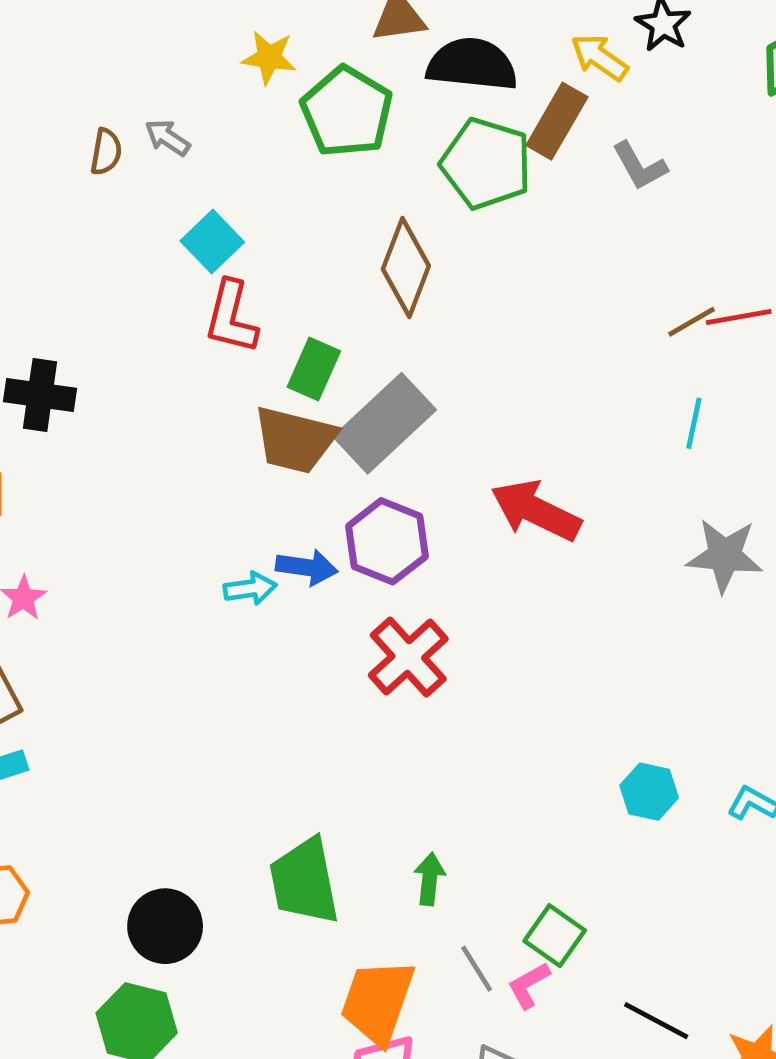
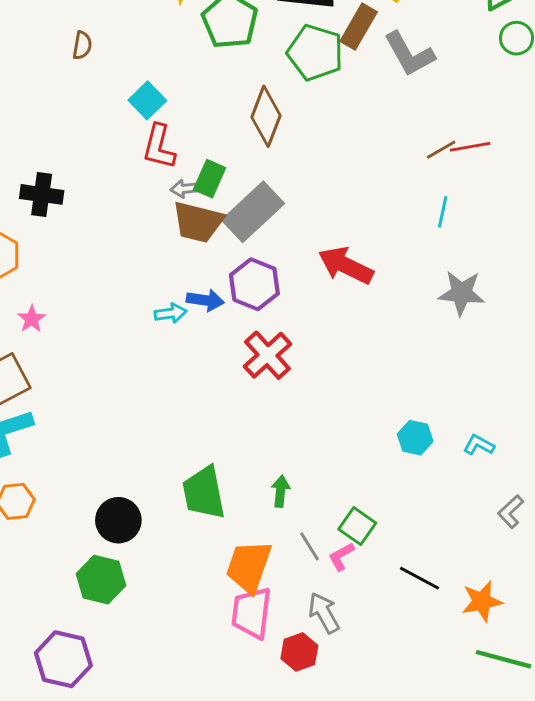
gray arrow: (167, 138) -> (185, 189), moved, turned -40
gray L-shape: (640, 166) -> (409, 54), size x1.5

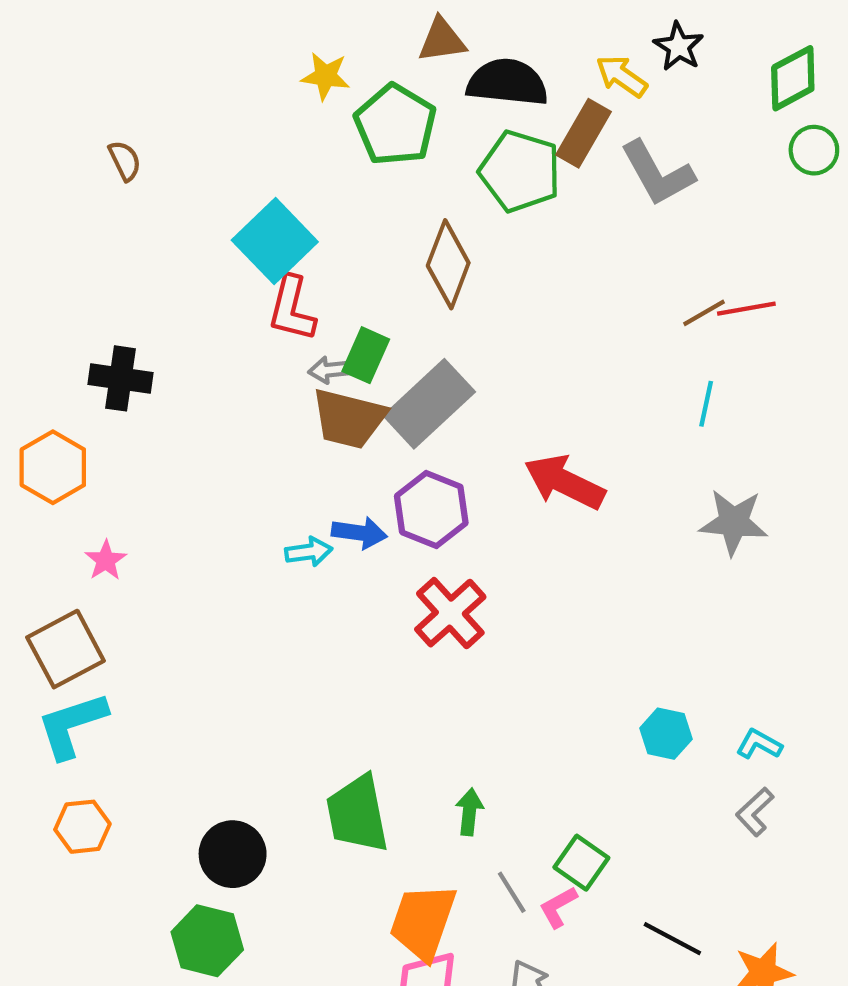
brown semicircle: (82, 45) -> (125, 161), moved, turned -36
cyan square: (147, 100) -> (275, 241), size x1.5
gray L-shape: (511, 512) -> (755, 812), moved

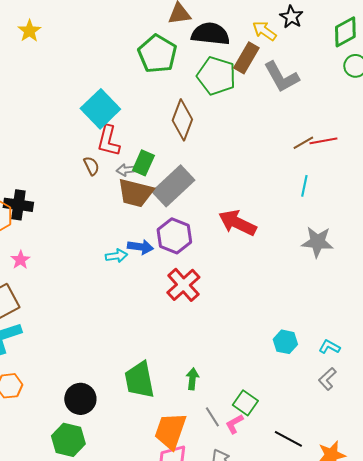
yellow star: (326, 76) -> (29, 31), moved, turned 30
brown semicircle: (125, 161) -> (91, 166), moved
black cross: (121, 378) -> (18, 205), moved

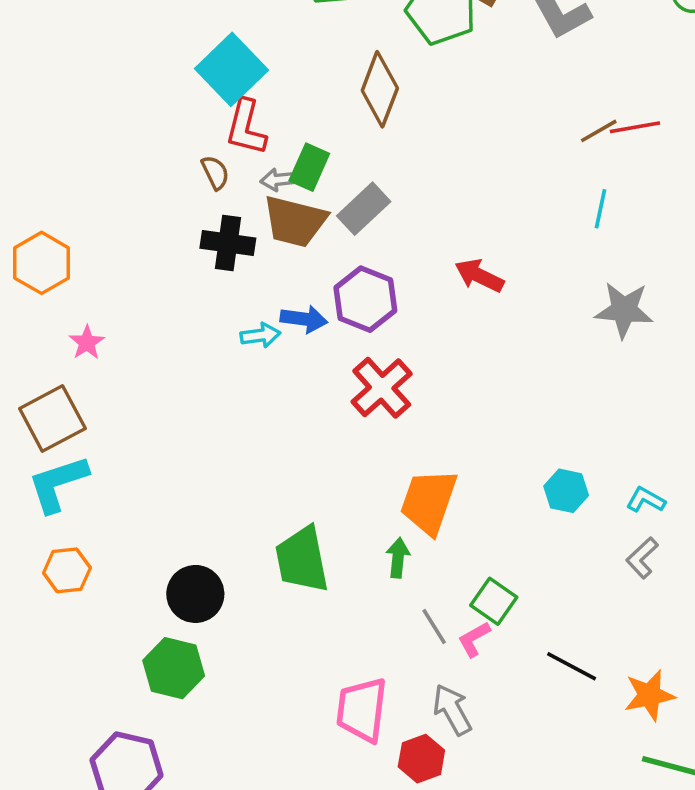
gray rectangle: (173, 186) -> (364, 209), size x0.7
black cross: (18, 205) -> (228, 243), moved
red arrow: (237, 223) -> (479, 276), size x0.7
orange trapezoid: (170, 431) -> (429, 502), moved

